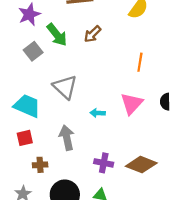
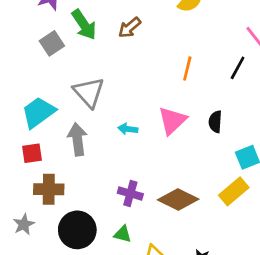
cyan trapezoid: (27, 106) -> (38, 112), turned -64
gray arrow: (67, 138) -> (77, 139), moved
brown cross: (40, 165) -> (49, 189), size x1.5

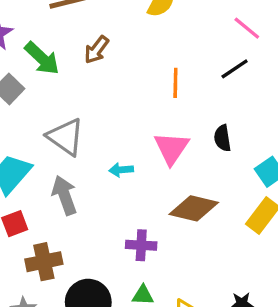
black line: (238, 68) -> (235, 69), turned 40
brown diamond: (178, 200) -> (194, 208), moved

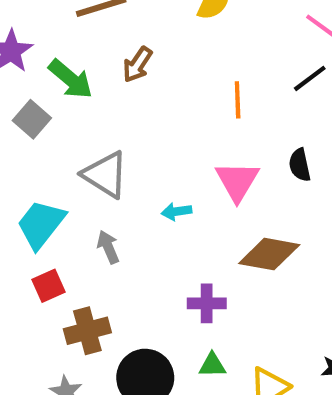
gray arrow: (64, 195) -> (108, 247), size x0.7

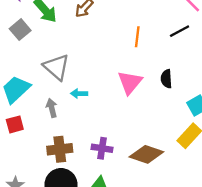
cyan arrow: (177, 212) -> (79, 94), moved
brown diamond: (269, 254) -> (146, 154), moved
brown cross: (87, 331) -> (60, 149), moved

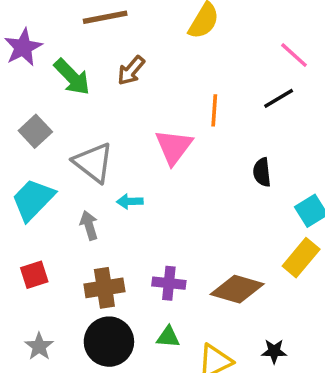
gray square: (20, 30) -> (35, 131), moved
pink triangle: (130, 82) -> (174, 147), moved
red square: (15, 124) -> (34, 275), moved

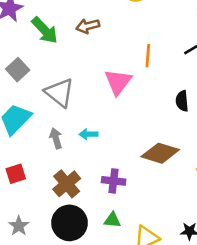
brown arrow: (131, 70) -> (88, 26), turned 35
cyan arrow: (130, 201) -> (88, 134), moved
brown cross: (104, 288) -> (67, 184), turned -32
brown diamond: (237, 289) -> (160, 153), moved

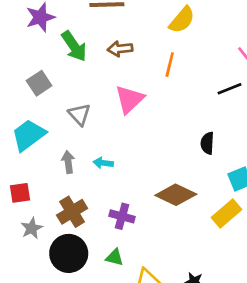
orange line: (148, 56) -> (170, 65), moved
pink triangle: (118, 82) -> (129, 99), moved
gray triangle: (59, 93) -> (79, 114), size x0.7
gray star: (19, 226) -> (32, 228), moved

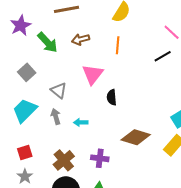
black semicircle: (207, 143) -> (112, 97), moved
gray arrow: (68, 162) -> (56, 116), moved
gray star: (32, 228) -> (25, 176), moved

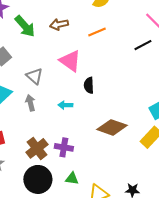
orange line: (118, 45) -> (97, 32), turned 60
pink triangle: (93, 74) -> (70, 61), turned -35
cyan arrow: (81, 122) -> (65, 105), moved
purple cross: (100, 158) -> (64, 147), moved

